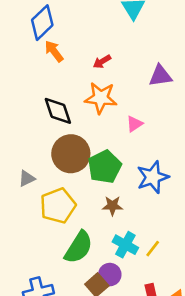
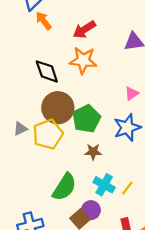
red arrow: (102, 62) -> (84, 30), size x1.5
pink triangle: (134, 124) -> (132, 93), moved
yellow pentagon: (58, 206) -> (48, 134), moved

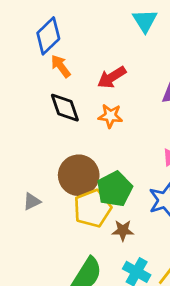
orange star: (83, 60) -> (110, 116), size x0.7
black diamond: (47, 71) -> (65, 108), moved
yellow pentagon: (48, 134) -> (92, 208), moved

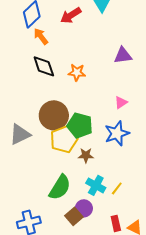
red arrow: (112, 77) -> (71, 15), moved
green pentagon: (115, 189) -> (80, 125), turned -30
gray triangle: (32, 201) -> (20, 134), size x1.6

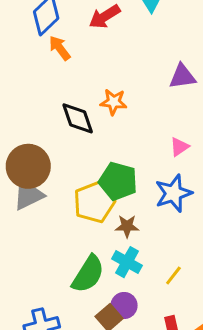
black diamond: (44, 66) -> (78, 118), moved
brown circle: (54, 115) -> (28, 166), moved
cyan cross: (96, 185) -> (127, 262), moved

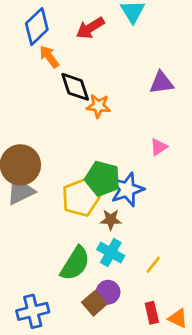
black diamond: (78, 118) -> (75, 87), moved
blue star: (173, 193) -> (127, 190), moved

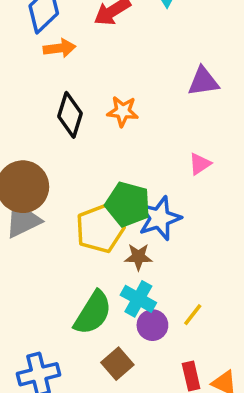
orange arrow: (49, 57) -> (60, 48), turned 120
black diamond: (75, 87) -> (70, 115), moved, turned 36
purple circle: (108, 292) -> (152, 325), moved

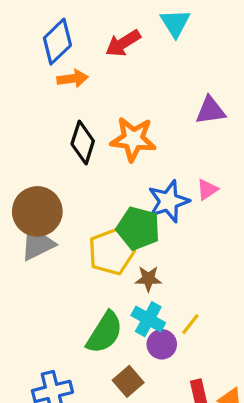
orange star: (123, 111) -> (133, 139), size x1.5
blue star: (159, 218) -> (168, 201), moved
yellow line: (193, 315) -> (190, 324), moved

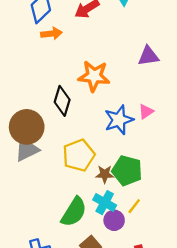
black diamond: (83, 142) -> (62, 101), moved
green pentagon: (138, 228) -> (127, 171), moved

